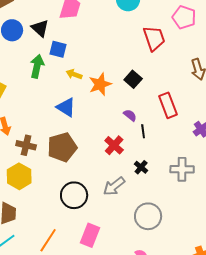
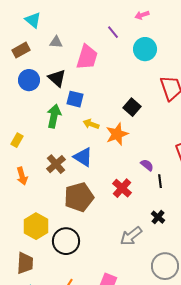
black square: (133, 79) -> (132, 107), moved
brown cross: (26, 145) -> (56, 164), moved, turned 36
red cross: (114, 145) -> (122, 188), moved
black circle: (74, 195) -> (66, 241), moved

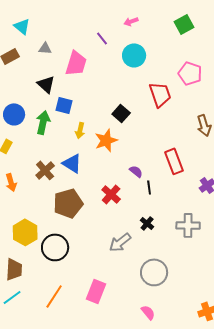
blue circle: (29, 80) -> (14, 114), moved
yellow arrow: (91, 124) -> (80, 130), turned -98

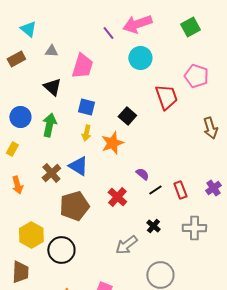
pink arrow: (131, 21) -> (137, 24), size x2.0
purple line: (102, 38) -> (108, 33), moved
blue square: (64, 105) -> (86, 107), moved
red rectangle: (174, 161) -> (180, 190), moved, size x0.7
black line: (149, 187) -> (155, 190), turned 64

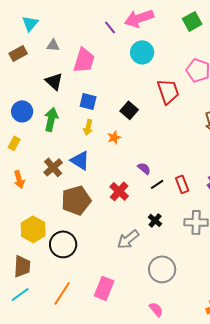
cyan triangle: (28, 29) -> (30, 23), turned 30
orange star: (112, 143) -> (114, 137), size x0.6

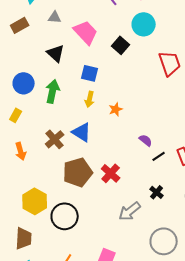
pink trapezoid: (84, 60) -> (86, 32), turned -60
black square: (129, 110) -> (121, 45), moved
red cross: (119, 191) -> (111, 173), moved

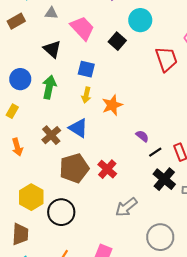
orange star: (116, 109) -> (112, 105), size x1.5
black cross: (157, 192) -> (164, 179), moved, size x1.6

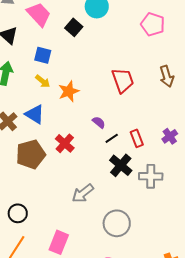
red trapezoid: (166, 59) -> (123, 80), moved
yellow arrow: (86, 95) -> (43, 81), turned -63
red cross: (107, 169) -> (65, 143), moved
black circle: (61, 212) -> (18, 213), moved, size x0.7

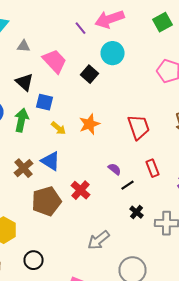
blue square: (43, 55) -> (44, 102), moved
orange star: (69, 91) -> (90, 124), moved
red rectangle: (137, 138) -> (152, 168), moved
black cross: (121, 165) -> (136, 212), size x0.6

